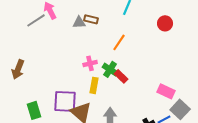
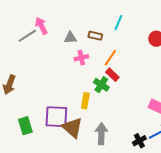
brown rectangle: (91, 19) -> (95, 36), moved
pink cross: (90, 63) -> (81, 58), moved
red rectangle: (121, 76) -> (112, 75), moved

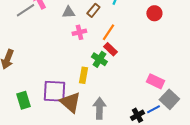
brown rectangle: (95, 36) -> (93, 10), turned -64

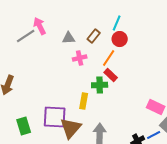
red circle: (154, 13) -> (120, 39), moved
green cross: (99, 59) -> (100, 85), turned -35
brown triangle: (70, 102) -> (71, 128), turned 30

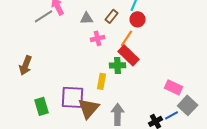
red rectangle: (111, 75) -> (129, 55), size x1.5

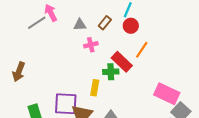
orange line: (127, 38) -> (142, 50), moved
pink rectangle: (174, 87) -> (167, 94), size x1.4

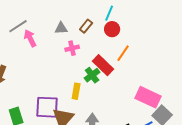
pink arrow: (51, 13) -> (30, 38), moved
green cross: (111, 72) -> (92, 75), turned -35

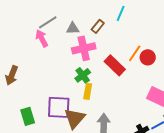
gray line: (18, 26) -> (48, 22), moved
red circle: (112, 29) -> (148, 57), moved
pink cross: (72, 48) -> (84, 48), size x1.6
green cross: (92, 75) -> (83, 75), moved

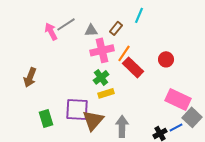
pink arrow: (42, 38) -> (51, 31), moved
orange line: (135, 53) -> (124, 53), moved
yellow rectangle: (88, 91) -> (106, 93), turned 63

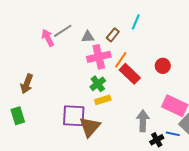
green rectangle: (46, 118) -> (18, 116), moved
gray arrow: (122, 126) -> (143, 121), moved
blue line: (176, 127) -> (173, 134), turned 40

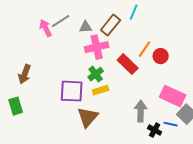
brown rectangle: (113, 35) -> (111, 25), size x1.5
orange line: (121, 60) -> (145, 49), moved
purple square: (74, 116) -> (72, 91), moved
black cross: (157, 140) -> (155, 130), turned -32

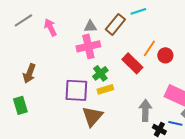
cyan line: (134, 12) -> (138, 11), turned 49
gray line: (61, 21) -> (23, 20), moved
pink cross: (97, 47) -> (88, 46), moved

